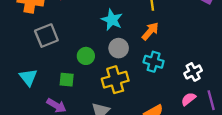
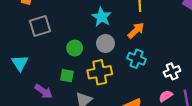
green square: (67, 80) -> (67, 76), moved

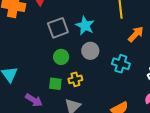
gray square: (40, 26) -> (58, 28), moved
orange arrow: (136, 30) -> (136, 34), moved
yellow cross: (100, 72) -> (75, 79), moved, size x0.6

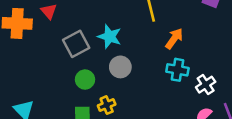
cyan cross: (121, 64) -> (177, 70), moved

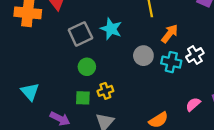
gray circle: (120, 67) -> (143, 56), moved
white cross: (206, 85) -> (195, 55), moved

